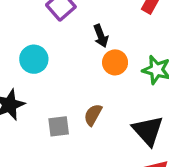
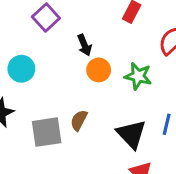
gray square: (59, 126) -> (47, 132), size x1.5

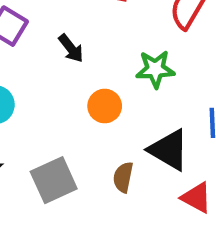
orange circle: (99, 70) -> (105, 106), moved
brown semicircle: (79, 120) -> (123, 177), moved

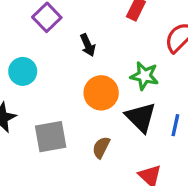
orange circle: (105, 106) -> (101, 93), size x1.4
black triangle: (169, 150) -> (141, 117), moved

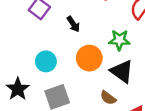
cyan circle: (23, 71) -> (46, 61), moved
brown semicircle: (101, 147) -> (108, 98), moved, turned -70

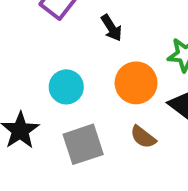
brown semicircle: (108, 98) -> (143, 137), moved

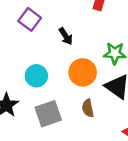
brown semicircle: (143, 137) -> (88, 108), turned 42

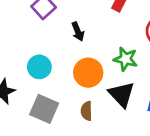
gray square: (48, 114) -> (44, 109), turned 32

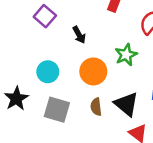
green star: (126, 59) -> (126, 55), turned -30
black triangle: (121, 94) -> (126, 104), moved

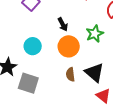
black arrow: (79, 35) -> (63, 24), moved
gray square: (57, 110) -> (28, 83), moved

